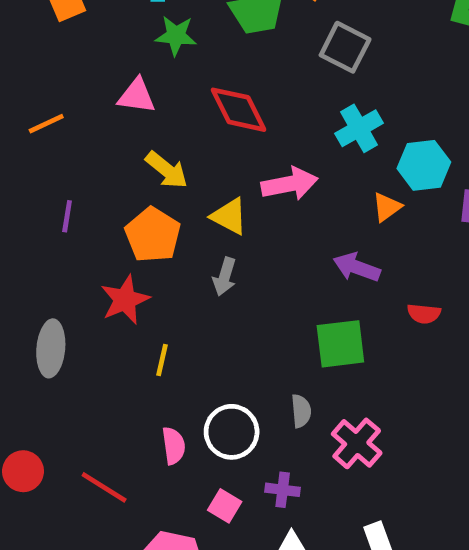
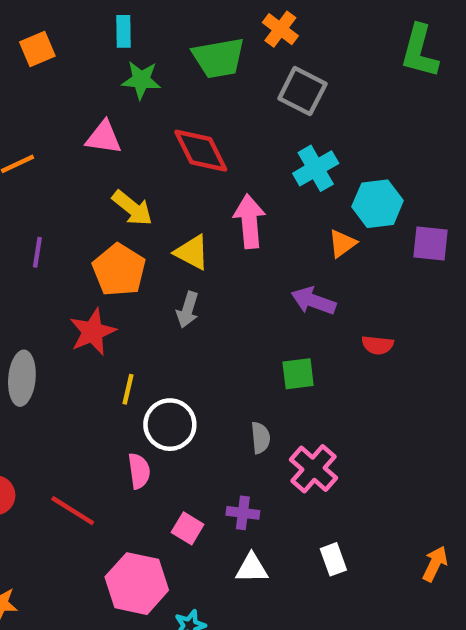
pink arrow: (289, 184) -> (249, 221), turned -84
green square: (340, 344) -> (298, 374), size x0.7
white circle: (232, 432) -> (170, 425), moved

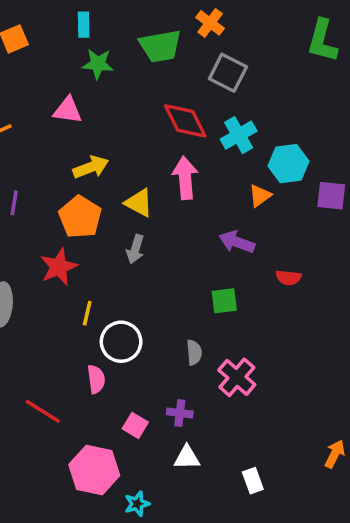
red diamond: (201, 151) -> (185, 121), moved
yellow arrow: (132, 208) -> (91, 167), turned -60
white rectangle: (333, 559) -> (253, 481), moved

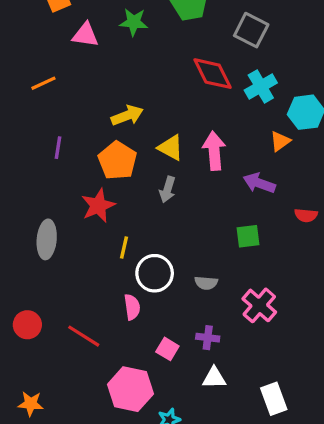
pink triangle: (68, 110) -> (85, 35), moved
pink arrow: (185, 178) -> (214, 151), moved
gray semicircle: (194, 352) -> (206, 283), moved, turned 100
white rectangle: (253, 481) -> (274, 399), size x1.4

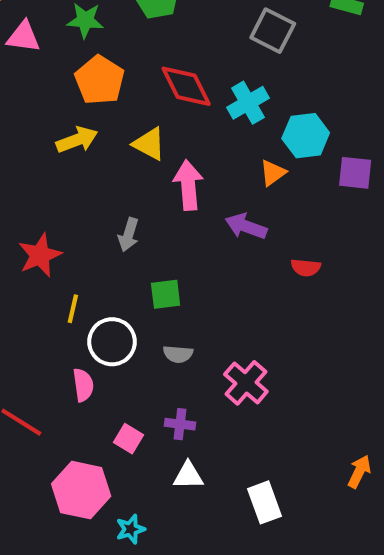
gray square: (251, 30) -> (273, 31), moved
yellow triangle: (171, 148) -> (149, 144), moved
orange pentagon: (118, 161) -> (100, 80), moved
green square: (248, 236) -> (166, 294), moved

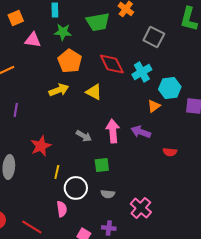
pink arrow: (188, 185) -> (113, 131), moved
gray arrow: (129, 235) -> (84, 136), turned -77

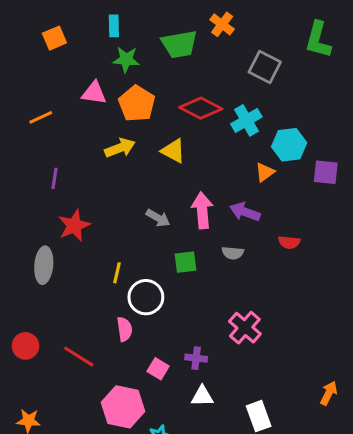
pink triangle: (33, 40) -> (94, 93), moved
red diamond: (112, 64) -> (201, 108), turned -36
red star: (41, 146) -> (74, 226), moved
gray semicircle: (108, 194) -> (233, 253), moved

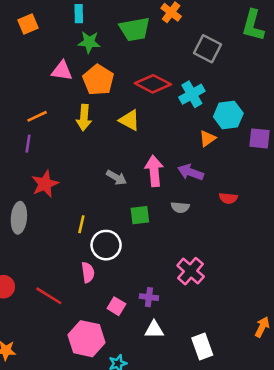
orange line: (41, 117) -> (37, 116), moved
yellow arrow: (120, 148) -> (84, 118), turned 115

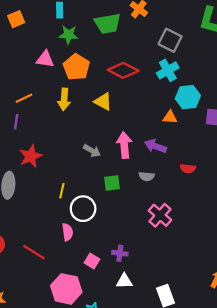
cyan cross: (192, 94) -> (168, 70), moved
orange triangle: (207, 138) -> (170, 117), turned 40
pink cross: (191, 271) -> (160, 215), moved

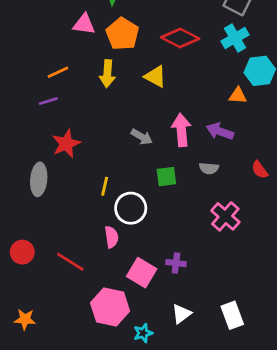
purple line: (16, 122) -> (48, 101), turned 64
red semicircle: (188, 168) -> (260, 170), moved, turned 48
pink square: (92, 261) -> (142, 273), size x1.5
white triangle: (124, 281) -> (181, 314), moved, turned -36

